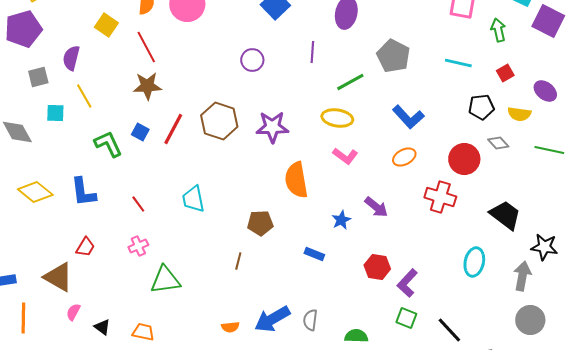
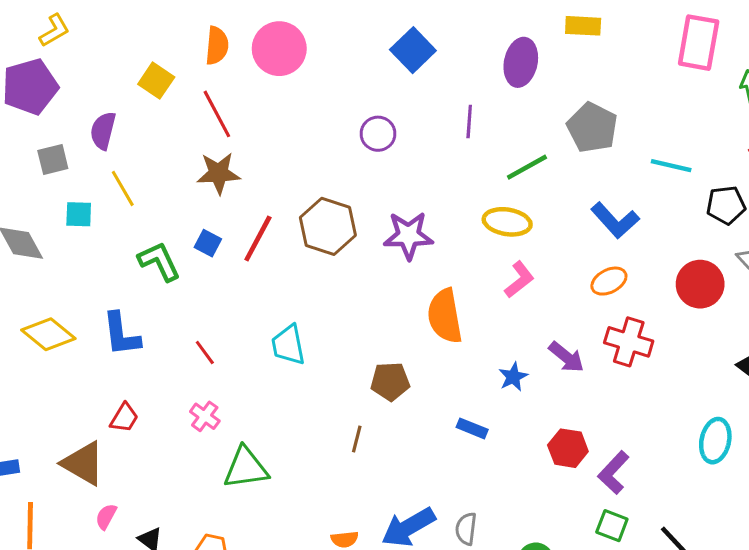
cyan line: (458, 63) -> (671, 166), moved
pink L-shape: (345, 156) -> (519, 280), turned -75
red cross: (440, 197) -> (629, 342), moved
pink cross: (138, 246) -> (205, 416), turned -30

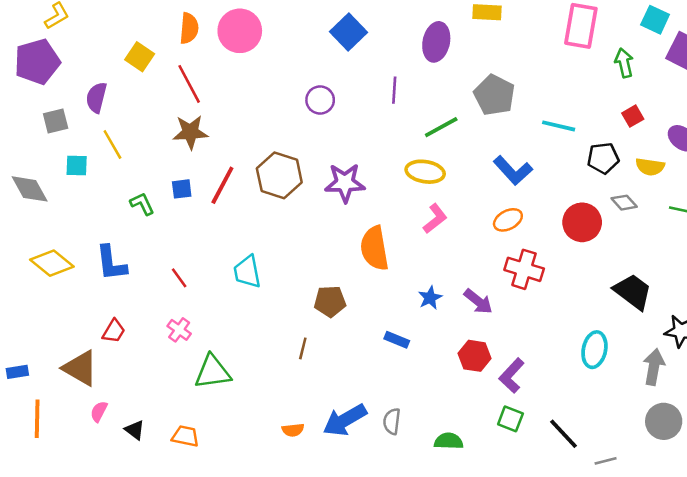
blue square: (208, 243) -> (182, 189), turned -35
green L-shape: (159, 261) -> (142, 204), size x0.7
purple arrow: (566, 357) -> (478, 301), moved

